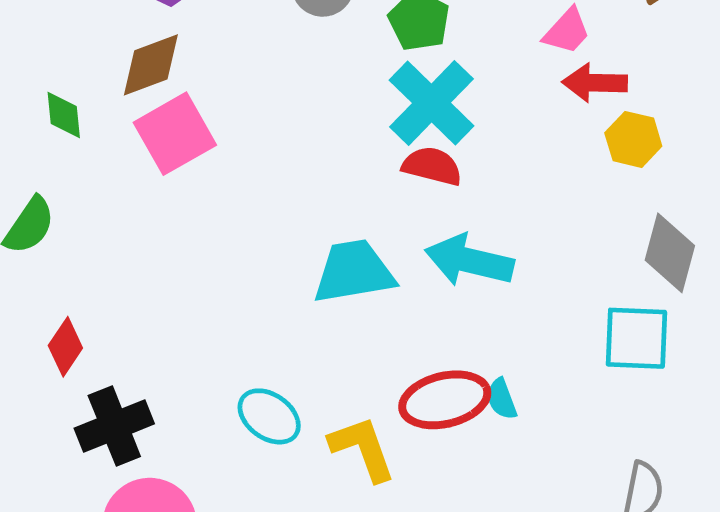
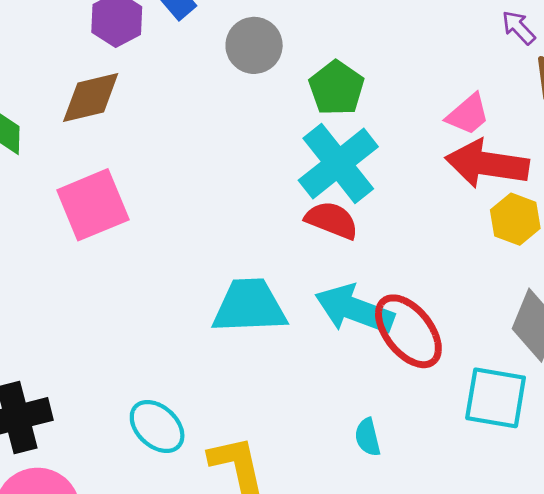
red arrow: (595, 83) -> (487, 164), size x1.4
pink square: (175, 134) -> (93, 205), moved
red ellipse: (445, 400) -> (408, 331), moved, turned 58

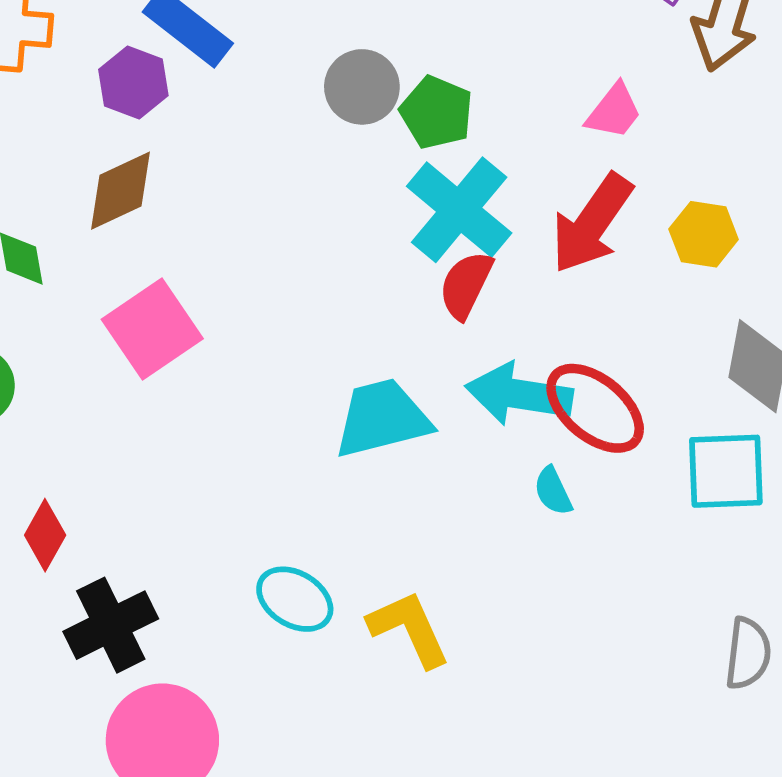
gray circle: (254, 45) -> (362, 87), moved
red arrow: (487, 164) -> (592, 223), moved, turned -52
red semicircle: (332, 220) -> (466, 285), turned -74
cyan semicircle: (368, 437) -> (553, 491), moved

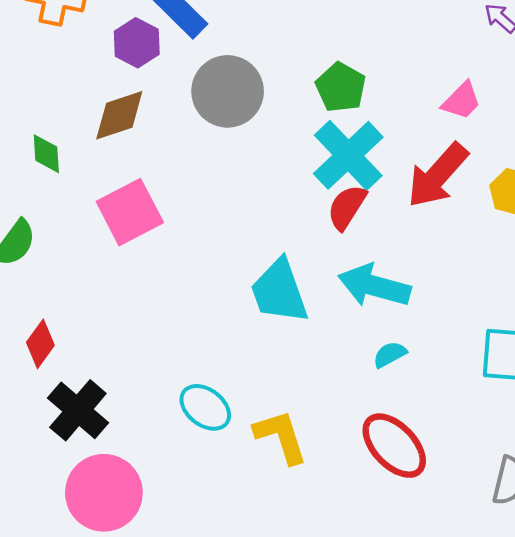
gray circle: (362, 87) -> (228, 91), moved, size x1.4
red ellipse: (595, 408) -> (394, 446), moved
cyan trapezoid: (382, 418) -> (279, 291), turned -102
cyan semicircle: (553, 491) -> (390, 354), turned 80
black cross: (111, 625) -> (78, 410), turned -30

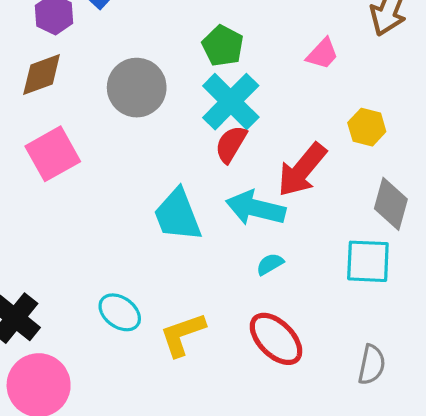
gray circle: (228, 91) -> (137, 88), moved
red arrow: (438, 175) -> (302, 170), moved
yellow L-shape: (281, 437) -> (183, 334), turned -90

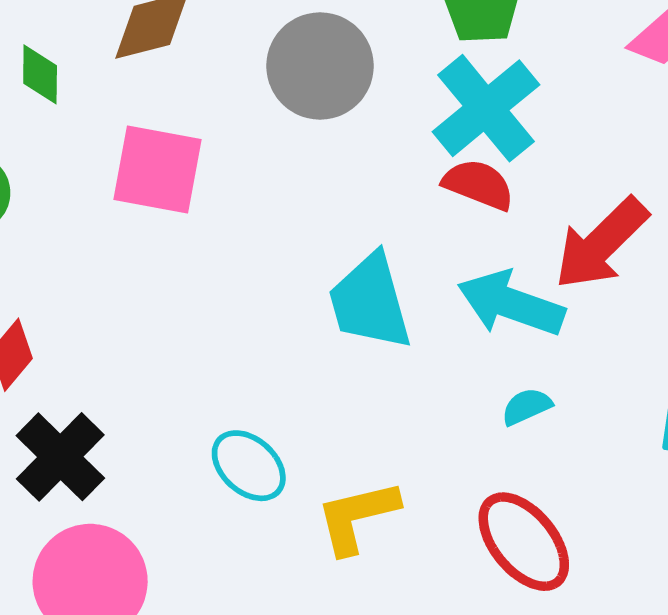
red semicircle: (231, 144) -> (478, 185), turned 75
pink square: (53, 154) -> (157, 169), turned 34

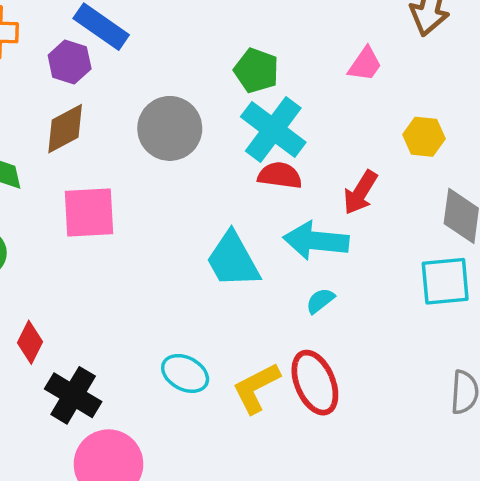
red arrow: (601, 244) -> (360, 192), size x0.7
cyan semicircle: (527, 407) -> (320, 301), moved
red ellipse: (524, 542) -> (315, 383), moved, turned 30

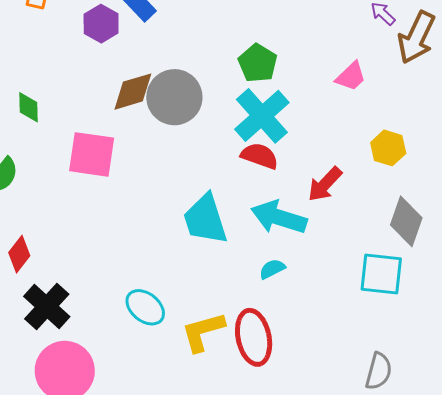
brown diamond: (65, 129) -> (133, 92), moved

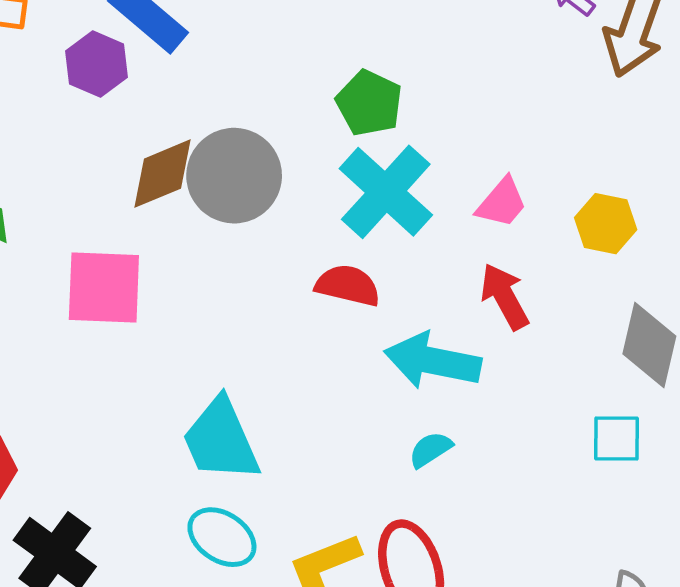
pink trapezoid: (351, 76) -> (502, 203), moved
red semicircle: (260, 156) -> (348, 285), moved
red arrow: (325, 184) -> (505, 296), turned 114
cyan trapezoid: (205, 219) -> (221, 440), moved
cyan square: (381, 274) -> (616, 439), size x0.7

